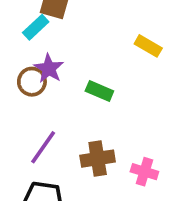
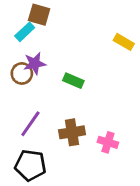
yellow rectangle: (148, 46) -> (124, 42), moved
purple star: (49, 68) -> (35, 63), turned 30

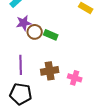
brown circle: (22, 73) -> (35, 32), moved
purple line: (30, 124) -> (21, 65), turned -36

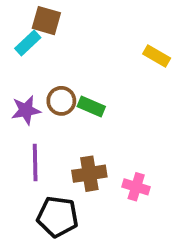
purple star: (24, 23) -> (26, 110), moved
black pentagon: (21, 94) -> (58, 217), moved

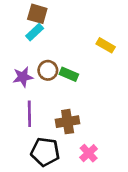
cyan rectangle: (28, 43) -> (35, 32), moved
yellow rectangle: (157, 56) -> (106, 45), moved
pink cross: (136, 187) -> (89, 153), moved, turned 30

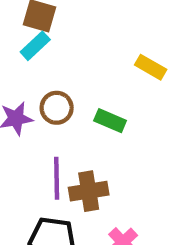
green rectangle: (69, 74) -> (110, 121), moved
purple line: (29, 114) -> (57, 178), moved

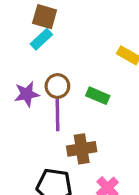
purple line: (57, 178) -> (57, 115), moved

